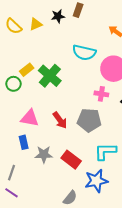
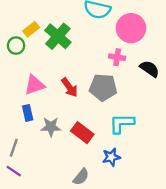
pink triangle: (30, 118) -> (35, 85), turned -30
blue star: (96, 181) -> (111, 157), size x0.7

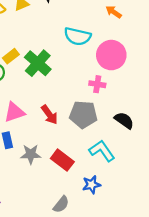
black semicircle: (150, 69) -> (124, 120), moved
cyan L-shape: (122, 123) -> (102, 151), turned 56

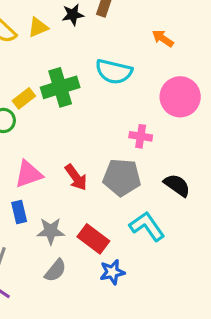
pink circle: (111, 55) -> (180, 97), moved
green cross: (38, 63) -> (60, 87), moved, turned 32
blue star: (91, 185) -> (112, 272), moved
gray semicircle: (61, 204) -> (55, 270), moved

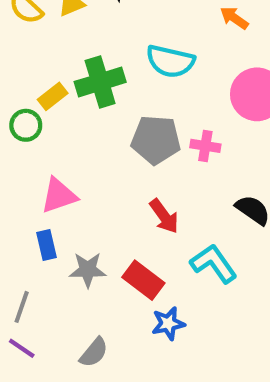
red arrow: (76, 177) -> (164, 216), moved
gray pentagon: (122, 177) -> (156, 140), moved
gray semicircle: (55, 270) -> (94, 352), moved

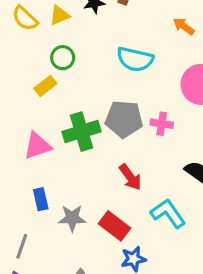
green cross: (100, 82) -> (82, 132), moved
green circle: (26, 125) -> (63, 58), moved
pink triangle: (59, 195) -> (38, 146), moved

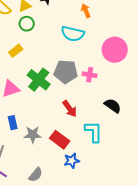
orange arrow: (184, 26) -> (86, 11), moved, turned 32
green circle: (63, 58) -> (27, 24), moved
green cross: (82, 132) -> (39, 80), turned -35
cyan L-shape: (168, 213) -> (94, 132), turned 35

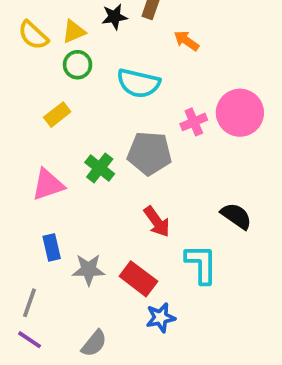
orange arrow: (86, 11) -> (186, 41), turned -32
cyan semicircle: (73, 34) -> (138, 83), moved
pink cross: (90, 75) -> (194, 122), moved, turned -32
green cross: (39, 80) -> (100, 168), size x0.7

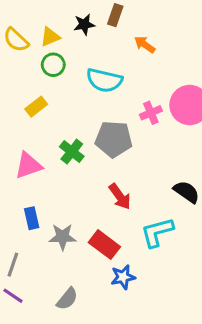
cyan L-shape: (201, 264) -> (157, 232), turned -105

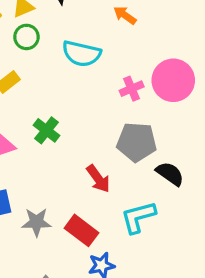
gray pentagon: (114, 139) -> (137, 142), moved

